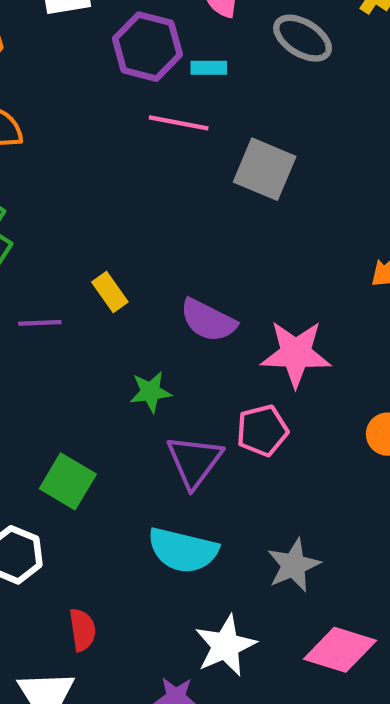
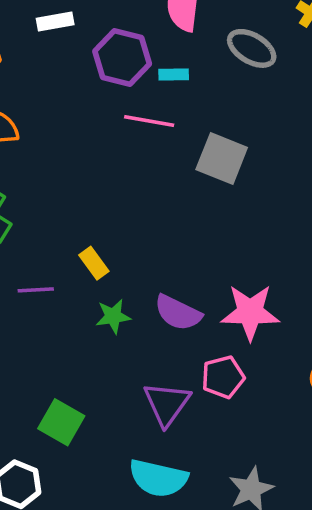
purple semicircle: (208, 320) -> (178, 313), moved
green star: (151, 392) -> (113, 316), moved

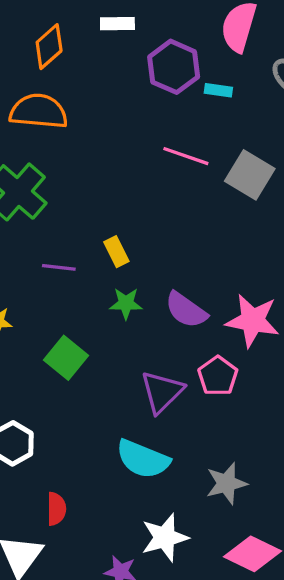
pink line: (149, 121) -> (186, 156), moved
pink pentagon: (223, 377) -> (218, 376), turned -30
green square: (61, 422) -> (66, 358), moved

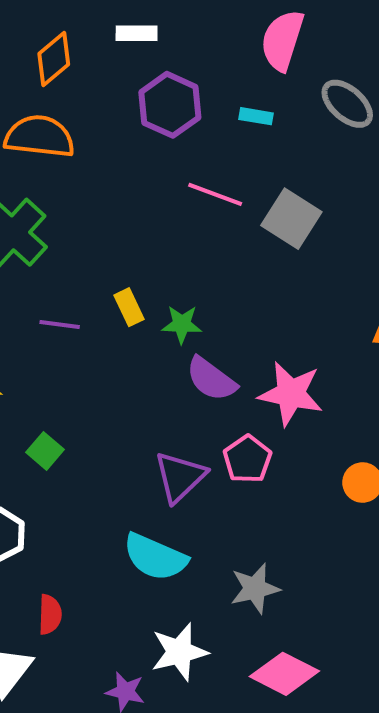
purple hexagon: (174, 67) -> (170, 105), moved
green star: (126, 303) -> (182, 324), moved
green square: (66, 358) -> (45, 451), moved, size x0.7

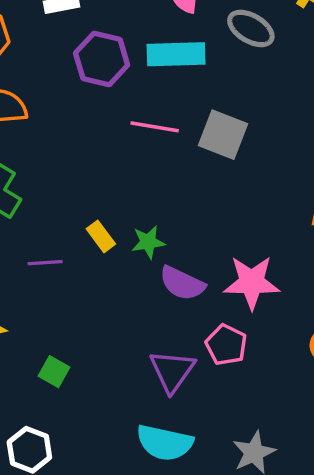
cyan rectangle: (256, 116) -> (176, 54), size x2.0

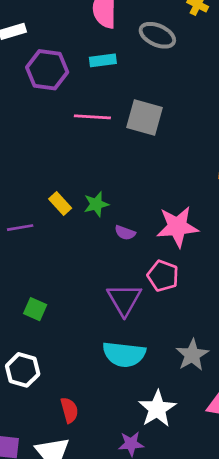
cyan rectangle: (176, 54) -> (103, 60), size x0.6
purple semicircle: (182, 283) -> (125, 233), size x0.6

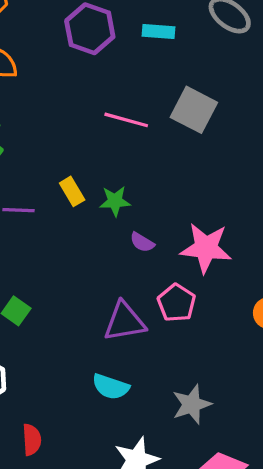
pink line: (92, 117) -> (126, 120), moved
purple triangle: (124, 300) -> (125, 322), turned 39
cyan semicircle: (124, 354) -> (111, 387), size x0.7

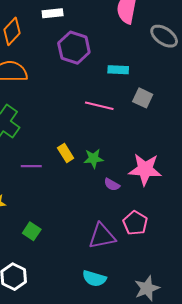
cyan rectangle: (159, 32) -> (118, 70), moved
gray square: (194, 110) -> (143, 98), size x0.7
pink star: (206, 248) -> (145, 169), moved

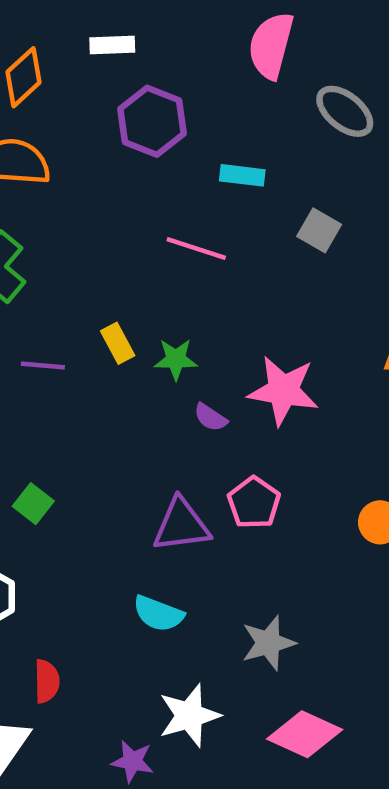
gray square: (143, 98) -> (319, 230), moved

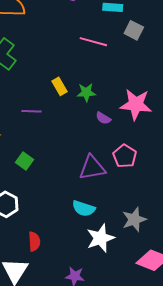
gray square: (319, 230) -> (134, 30), moved
purple line: (43, 366) -> (31, 111), moved
white star: (189, 715) -> (100, 238), moved

